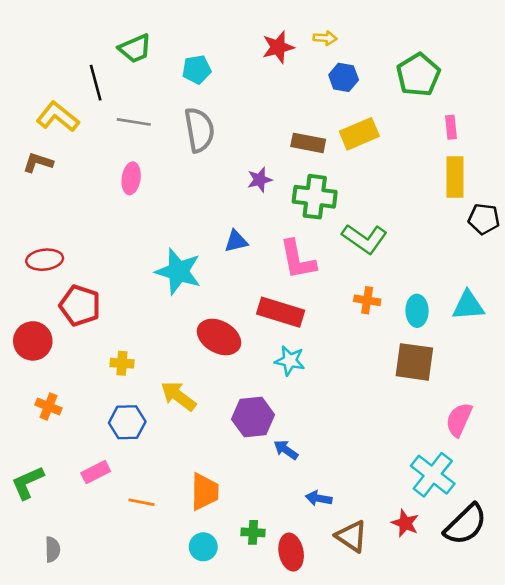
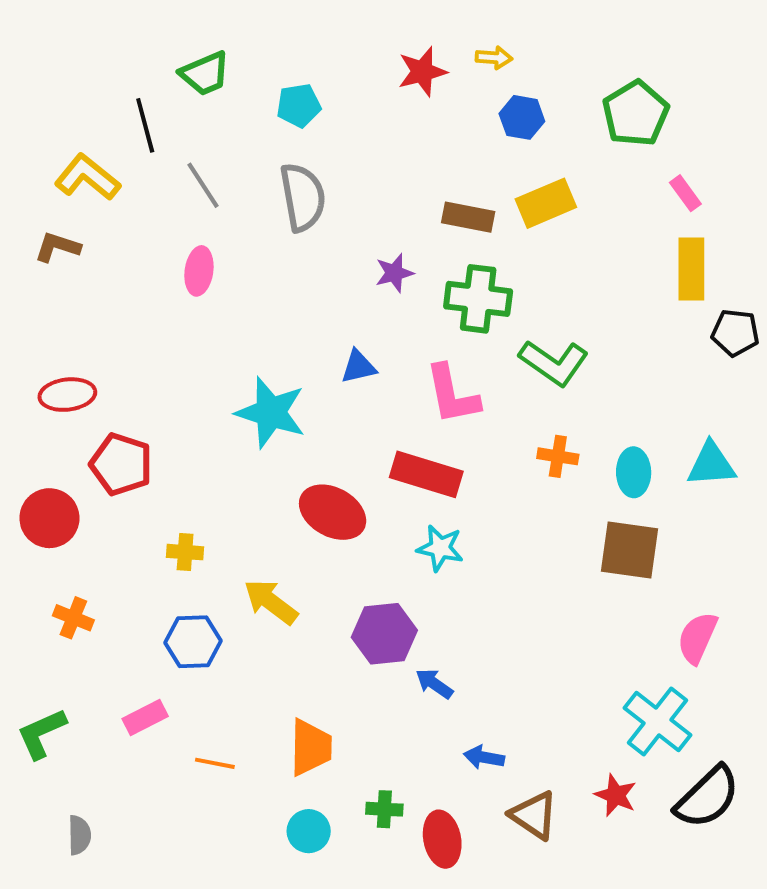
gray line: (134, 122) -> (203, 185), turned 48
pink rectangle: (451, 127) -> (685, 193), turned -30

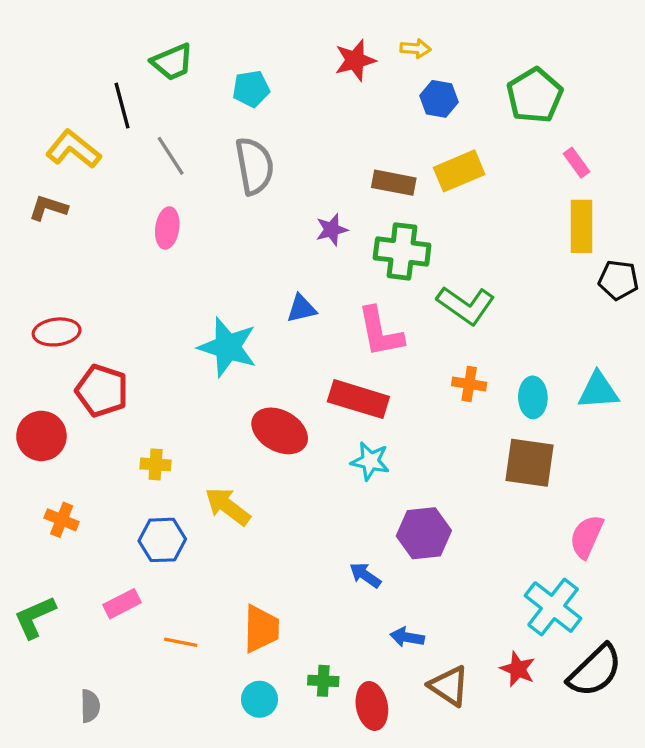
purple hexagon: (384, 634) -> (424, 533), moved
gray semicircle: (79, 835) -> (90, 706), moved

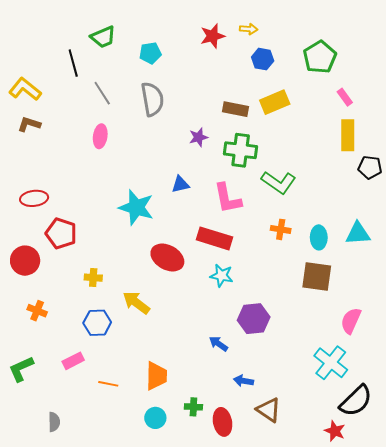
yellow L-shape: (73, 149) -> (25, 89), moved
red star: (518, 669) -> (335, 431), moved

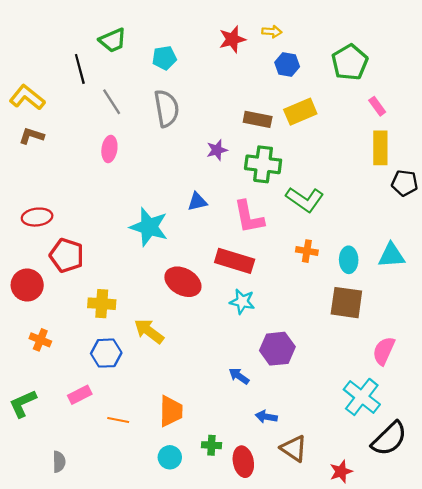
yellow cross: (93, 278) -> (102, 304), size x1.4
red star: (335, 431) -> (341, 472), moved, turned 30

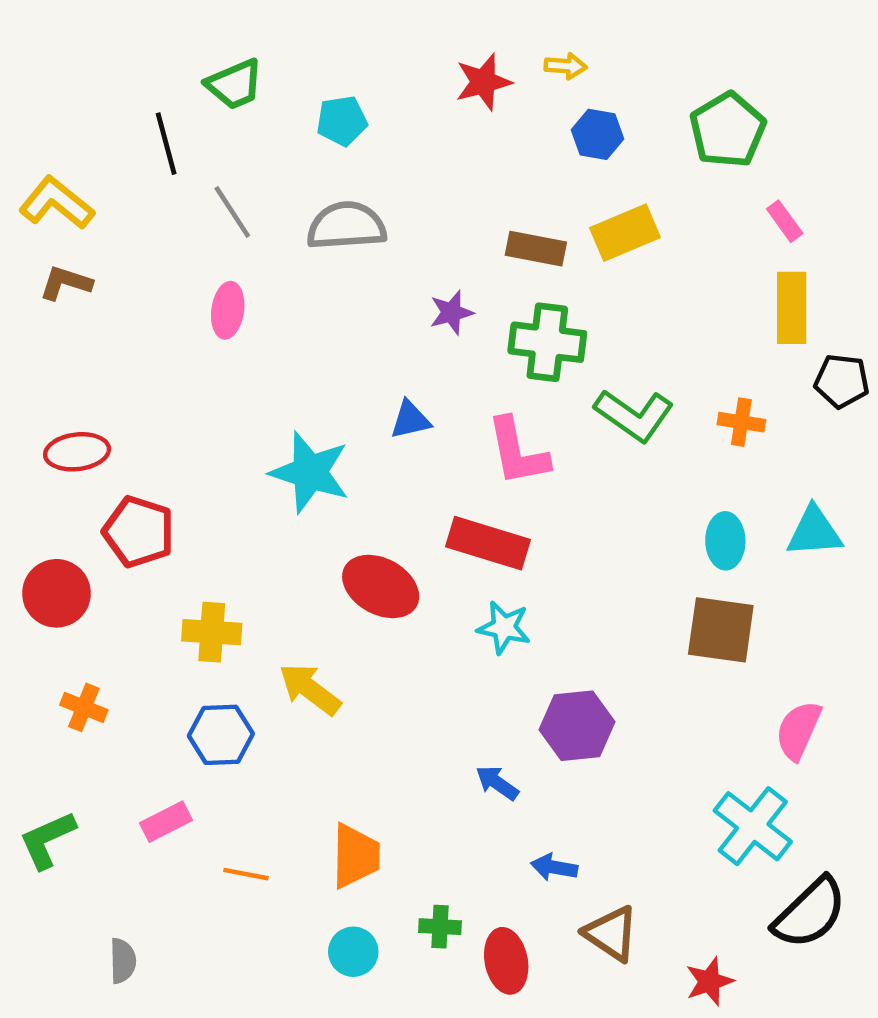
gray semicircle: (166, 108) -> (346, 226), turned -84
orange cross: (307, 251) -> (741, 422), moved

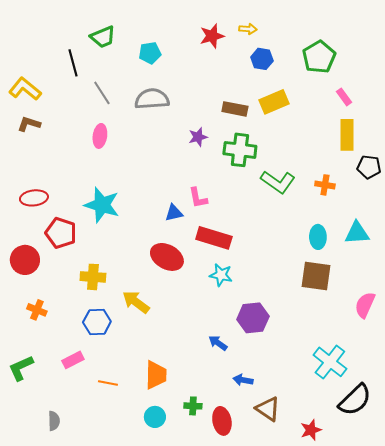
blue triangle: (410, 420) -> (174, 213), moved
pink L-shape: (518, 452) -> (198, 198), moved, size x0.7
cyan star: (310, 472) -> (102, 205), moved
pink semicircle: (798, 730) -> (365, 305), moved

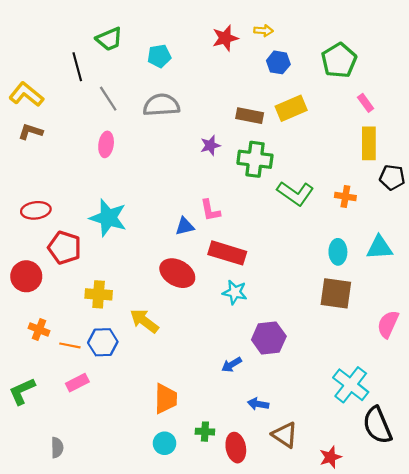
blue arrow: (218, 343) -> (232, 365), turned -66
orange line: (108, 383) -> (70, 345), moved
black semicircle: (355, 400) -> (377, 425), turned 111

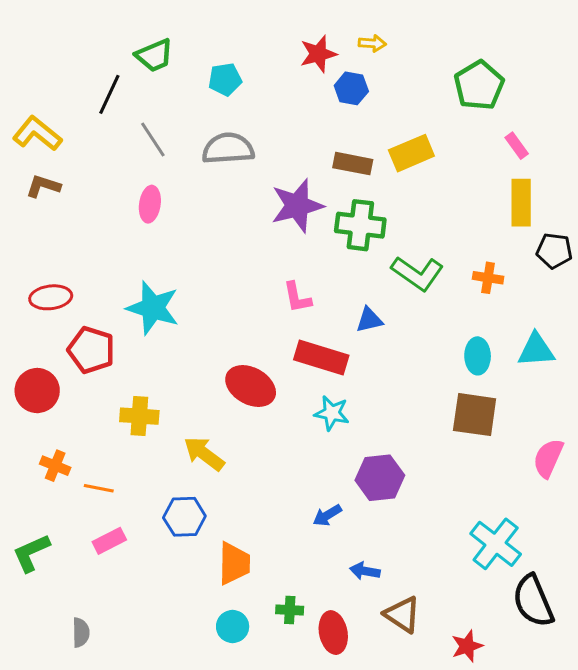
blue hexagon: (278, 62) -> (351, 88), moved
black line: (77, 67) -> (109, 94), turned 40
purple star: (210, 145) -> (297, 206), size x1.8
blue triangle: (185, 226) -> (369, 320), moved
blue hexagon: (103, 342) -> (184, 517), moved

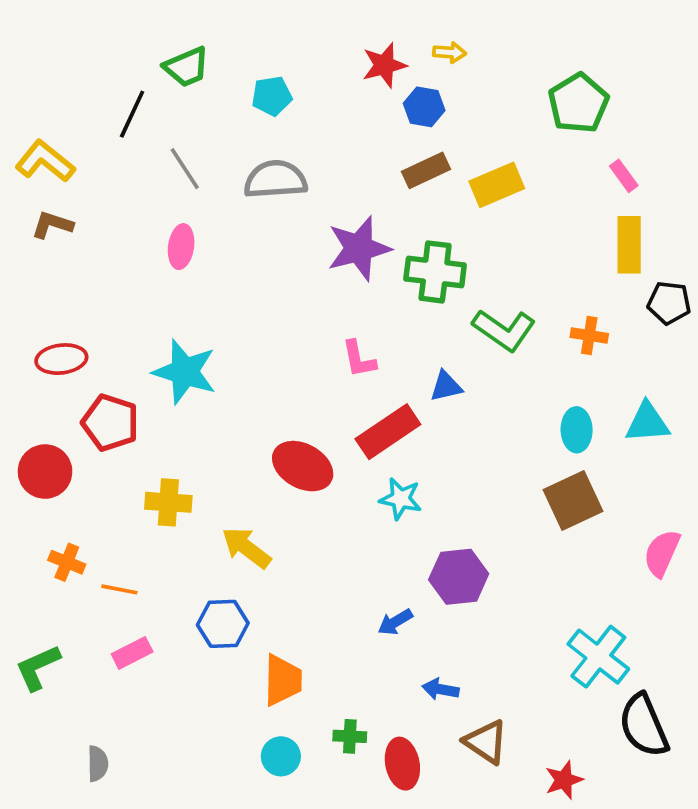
brown rectangle: (353, 164) -> (426, 170), moved, turned -36
red rectangle: (321, 357) -> (388, 432), turned -51
brown square: (475, 415) -> (573, 501), turned -33

